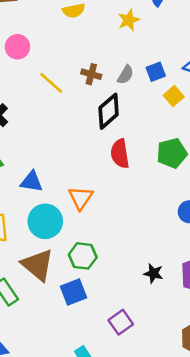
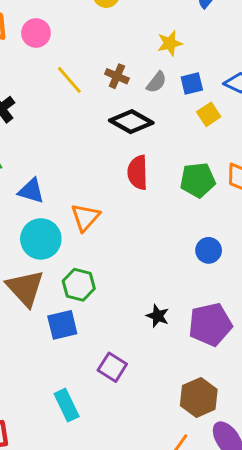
yellow star: (129, 20) -> (170, 43), moved
black diamond: (109, 111) -> (131, 122), turned 63
purple square: (121, 322) -> (112, 367), turned -30

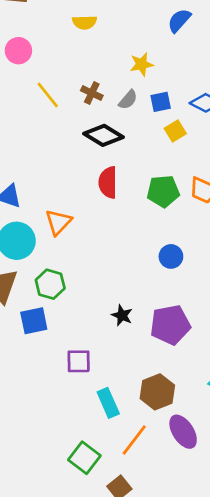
purple square: (112, 367) -> (79, 361), turned -35
cyan rectangle: (67, 405) -> (108, 403), moved

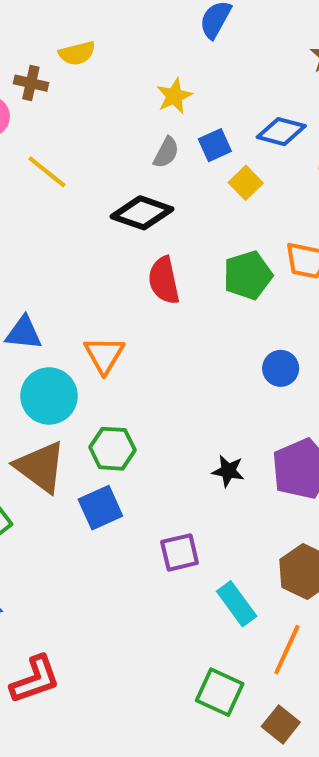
brown cross: (92, 93) -> (31, 83), moved

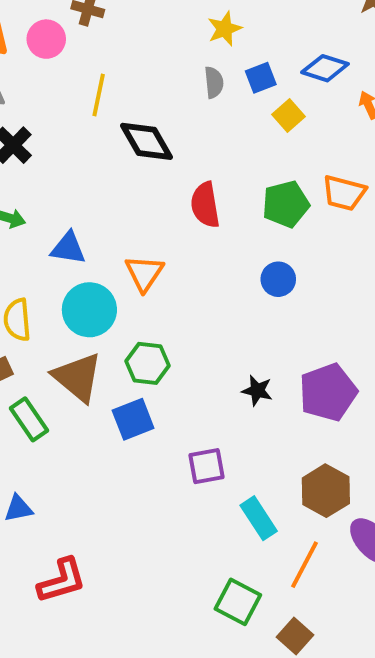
gray semicircle: (166, 153) -> (214, 82), turned -36
yellow line: (47, 172) -> (99, 95), turned 60
black diamond: (142, 213) -> (147, 141), moved, turned 38
blue circle: (281, 368) -> (278, 279), moved

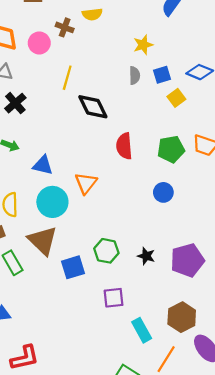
green hexagon: (148, 363) -> (106, 251), moved

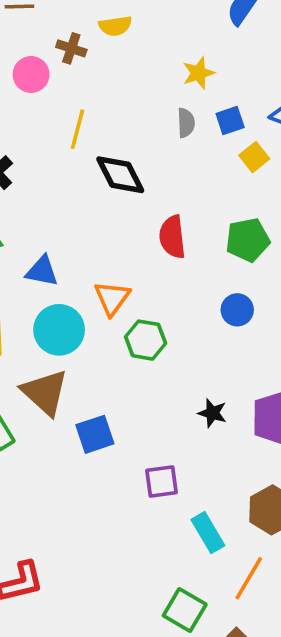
green hexagon: (106, 251) -> (146, 340), moved

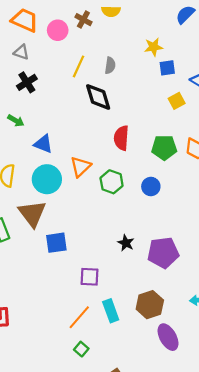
blue square: (230, 121) -> (167, 68), moved
gray semicircle: (186, 123) -> (110, 65), moved
green hexagon: (146, 340) -> (112, 182), moved
orange line: (249, 578) -> (79, 317), moved
green square: (185, 610) -> (81, 349), moved, size x0.6

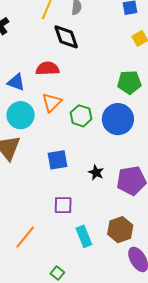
red semicircle: (121, 138) -> (47, 69), moved, turned 85
blue circle: (151, 186) -> (118, 119), size x1.8
blue square: (56, 243) -> (58, 160), moved
orange line: (79, 317) -> (25, 237), moved

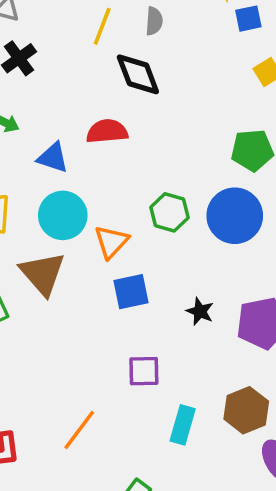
orange triangle: (52, 102) -> (111, 242), moved
cyan rectangle: (84, 236) -> (183, 425), turned 40

